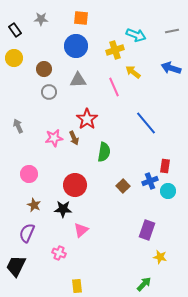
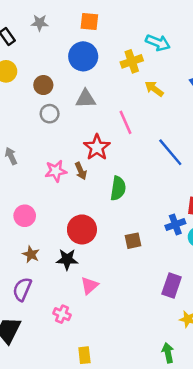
pink line: (114, 87) -> (126, 122), moved
brown square: (123, 186) -> (133, 241), moved, turned 32
green arrow: (144, 284) -> (168, 353), turned -56

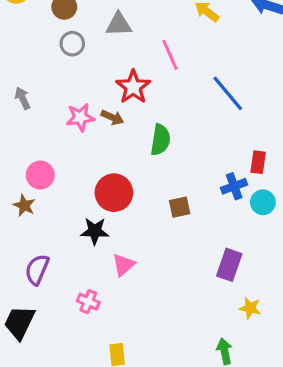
brown arrow: (81, 171) -> (112, 117), turned -42
brown star: (31, 254) -> (24, 205), moved

